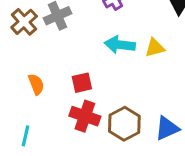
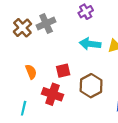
red cross: (85, 116) -> (52, 94), moved
brown hexagon: (124, 124) -> (91, 86), moved

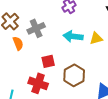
gray cross: (46, 23) -> (36, 28), moved
orange semicircle: (31, 72) -> (18, 43), moved

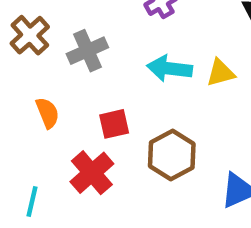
orange semicircle: (18, 43) -> (48, 113), moved
red cross: (38, 83) -> (92, 173), turned 30

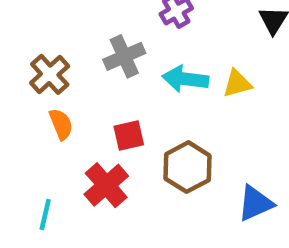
brown cross: (30, 35) -> (50, 74), moved
gray cross: (87, 51) -> (124, 56), moved

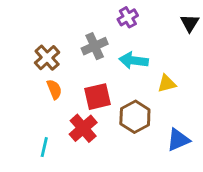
yellow triangle: (237, 83) -> (167, 84), moved
red square: (129, 135) -> (98, 97), size x1.4

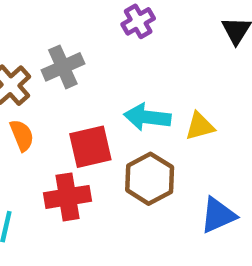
gray cross: (95, 46) -> (63, 67), moved
cyan arrow: (134, 61) -> (147, 117), moved
red cross: (83, 128) -> (67, 197), turned 32

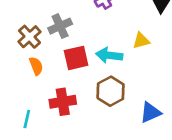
yellow triangle: (200, 126) -> (141, 41), moved
red square: (90, 147) -> (76, 58), moved

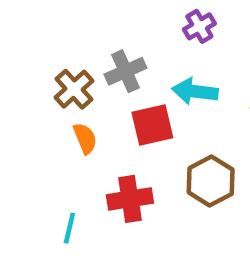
cyan arrow: (109, 55) -> (195, 91), moved

